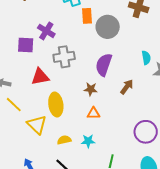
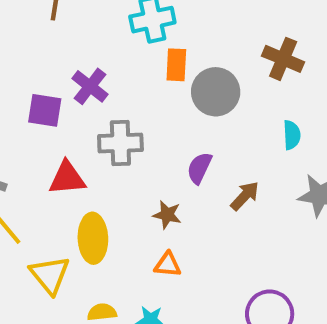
cyan semicircle: (146, 58) -> (292, 135), moved
purple semicircle: (104, 65) -> (199, 168), size x0.7
brown arrow: (127, 87) -> (245, 196), moved

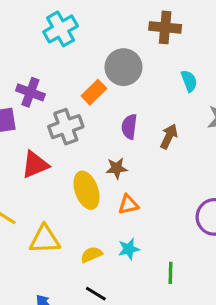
orange rectangle: (176, 65) -> (94, 92), moved, turned 60
yellow ellipse: (93, 238) -> (87, 190), moved
yellow triangle: (50, 275) -> (45, 239), turned -36

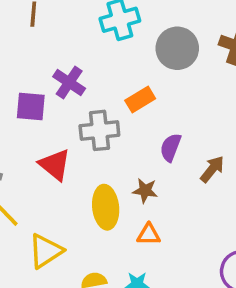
gray circle: (123, 67) -> (177, 48), moved
red triangle: (35, 165) -> (55, 165), turned 48
yellow triangle: (45, 239) -> (46, 251), turned -44

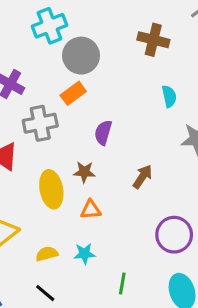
gray circle: (177, 48) -> (81, 56), moved
brown arrow: (212, 169) -> (143, 177), moved

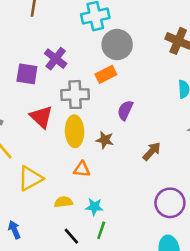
yellow ellipse: (51, 189) -> (75, 131), moved
orange triangle: (91, 210) -> (82, 169), moved
green line: (122, 284) -> (101, 230), moved
black line: (45, 293) -> (71, 236), moved

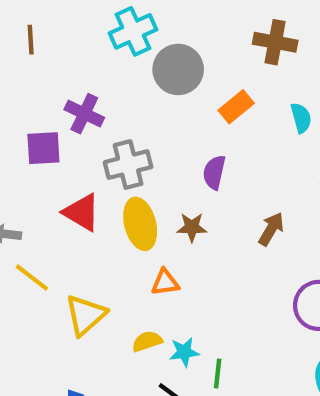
orange rectangle: (106, 74) -> (236, 107), moved
cyan star: (94, 207) -> (184, 352), moved

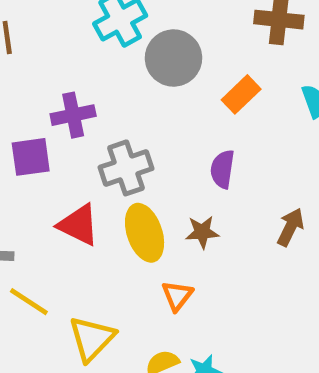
purple cross: (84, 114) -> (73, 115), turned -33
orange triangle: (165, 282) -> (177, 296), turned -40

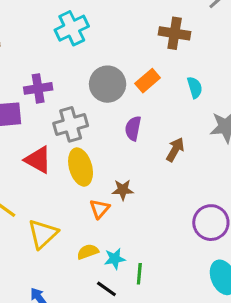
gray circle: (174, 58) -> (108, 84), moved
brown arrow: (290, 227) -> (175, 150), moved
brown star: (202, 232) -> (123, 190), moved

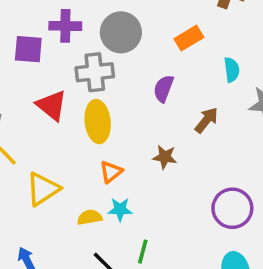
gray circle: (108, 84) -> (121, 32), moved
cyan semicircle: (195, 87) -> (232, 70), moved
brown star: (123, 190) -> (165, 157), moved
cyan star: (115, 259) -> (120, 209), moved

